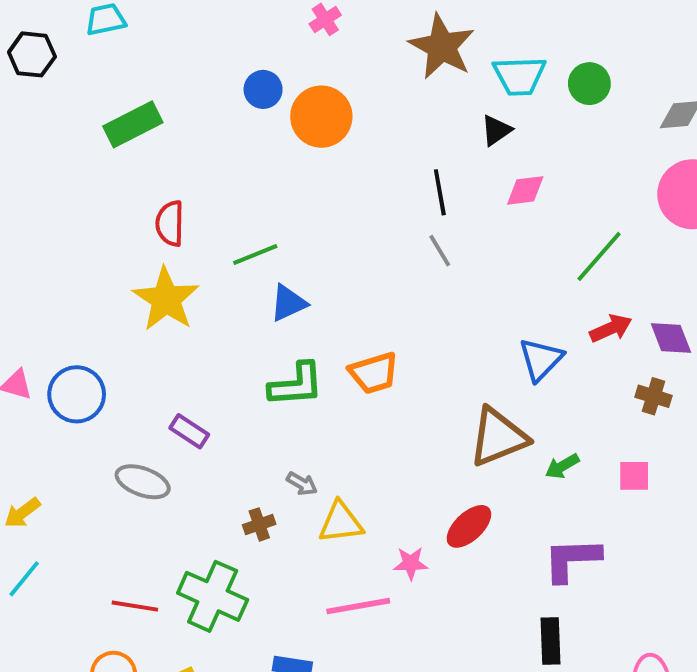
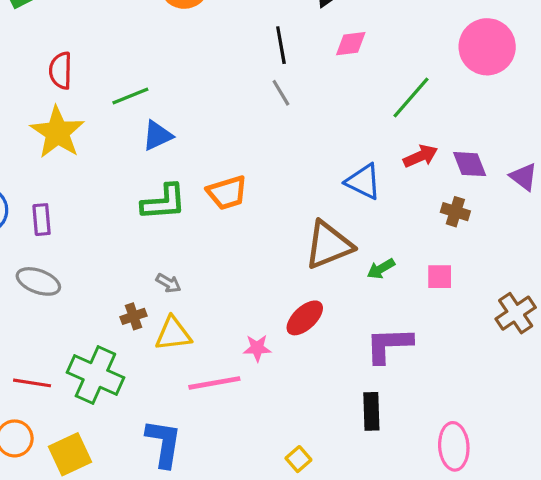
blue triangle: (541, 359) -> (363, 182), turned -48
purple rectangle: (189, 431) -> (42, 220), moved, turned 52
yellow triangle: (341, 523) -> (173, 334), moved

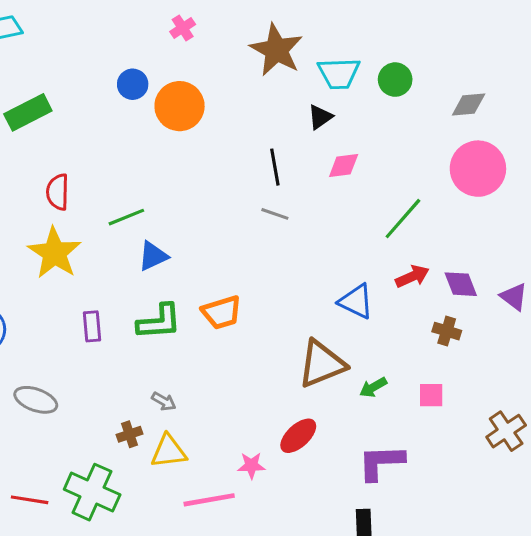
gray line: (281, 93) -> (275, 214), turned -40
purple rectangle: (42, 220) -> (92, 326), moved

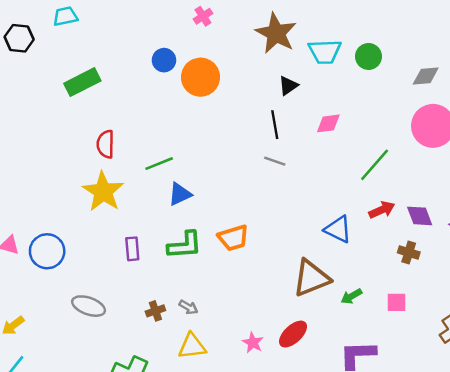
black triangle: (320, 117) -> (288, 86), moved
brown cross: (130, 434) -> (155, 311), moved
pink star: (251, 465) -> (253, 343), moved, turned 30

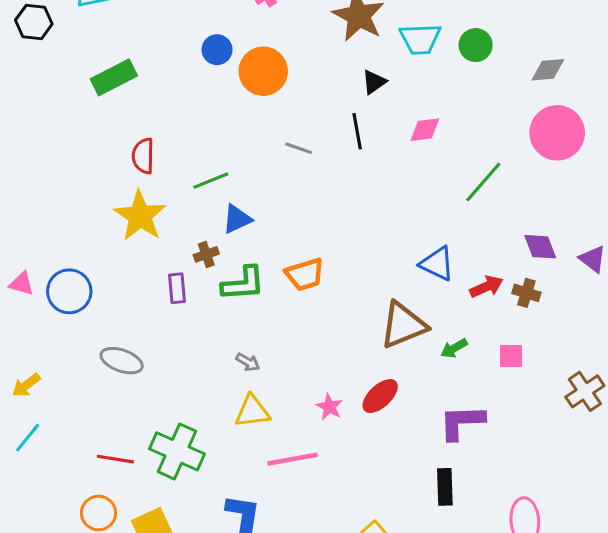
gray line: (275, 161) -> (299, 148), moved
red arrow: (382, 210) -> (486, 287), moved
brown cross: (155, 311) -> (206, 254), moved

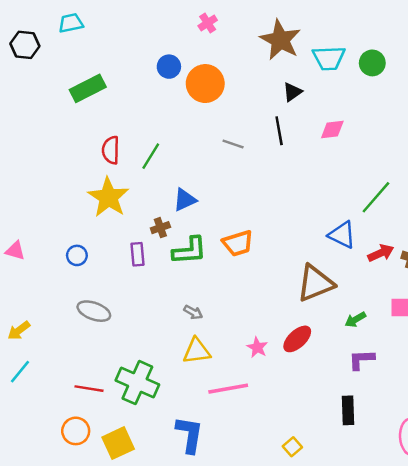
green line: (211, 181) -> (151, 156), moved, turned -36
green line: (483, 182) -> (376, 197), moved
blue circle: (69, 291) -> (77, 255), moved, size x0.6
green arrow: (454, 348) -> (355, 320), moved
purple L-shape: (462, 422) -> (361, 360), size x0.7

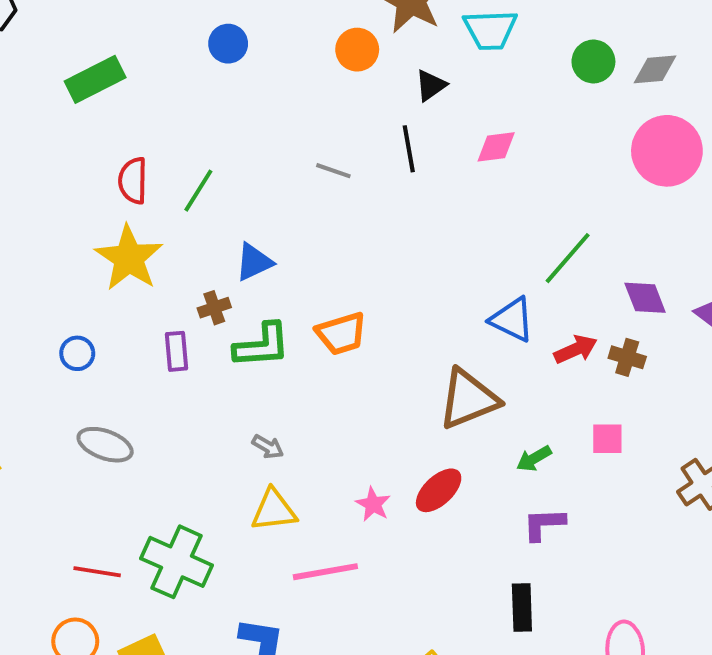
green circle: (372, 63) -> (593, 61), moved
orange circle: (205, 84) -> (357, 50), moved, size x0.7

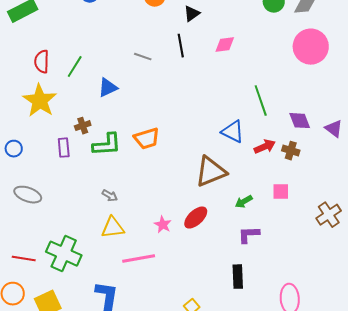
green line: (568, 258) -> (261, 101), turned -60
blue triangle: (254, 262) -> (108, 88), moved

